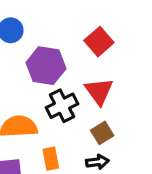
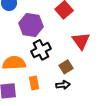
red triangle: (99, 91) -> (81, 41), moved

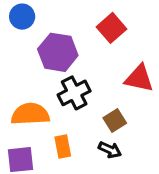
red triangle: (81, 41) -> (139, 78), turned -42
black arrow: (63, 85) -> (110, 150), turned 32

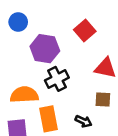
brown square: (115, 121) -> (103, 100), moved, turned 35
orange rectangle: (63, 147) -> (48, 119), size x1.5

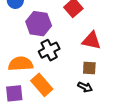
orange rectangle: (48, 119) -> (42, 85), turned -30
black arrow: (84, 121) -> (85, 87), moved

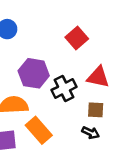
purple hexagon: (39, 24) -> (34, 73), moved
black cross: (49, 50) -> (64, 88), moved

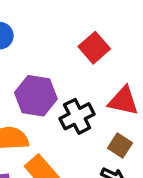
brown square: (96, 110) -> (120, 146), turned 30

